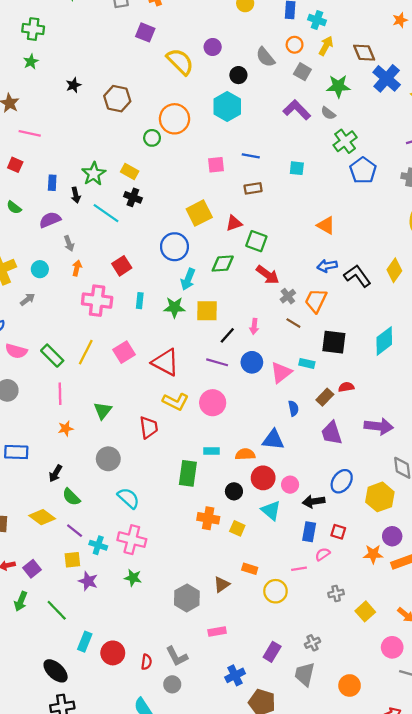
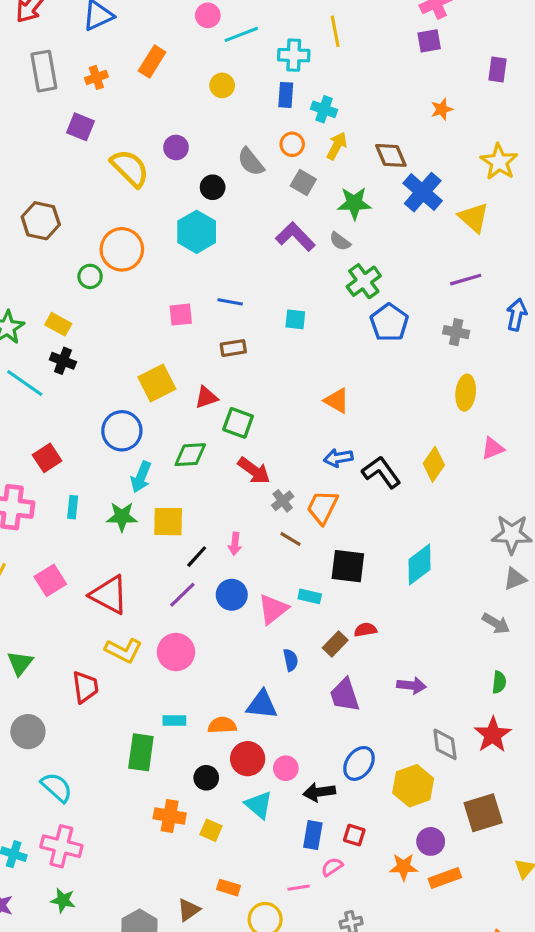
purple line: (217, 362) -> (182, 595), turned -60
purple arrow: (379, 426) -> (412, 685), size x0.7

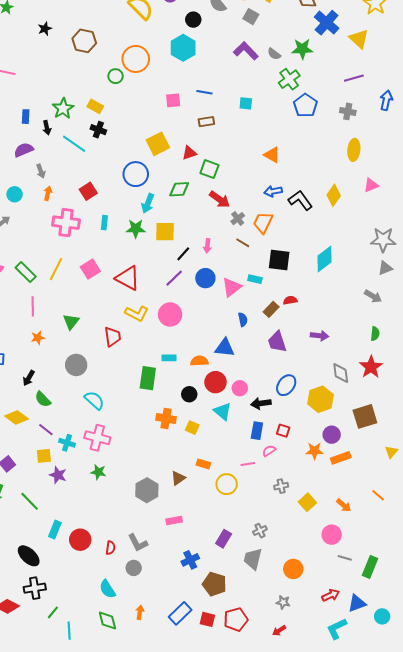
green star: (354, 203) -> (302, 49), moved

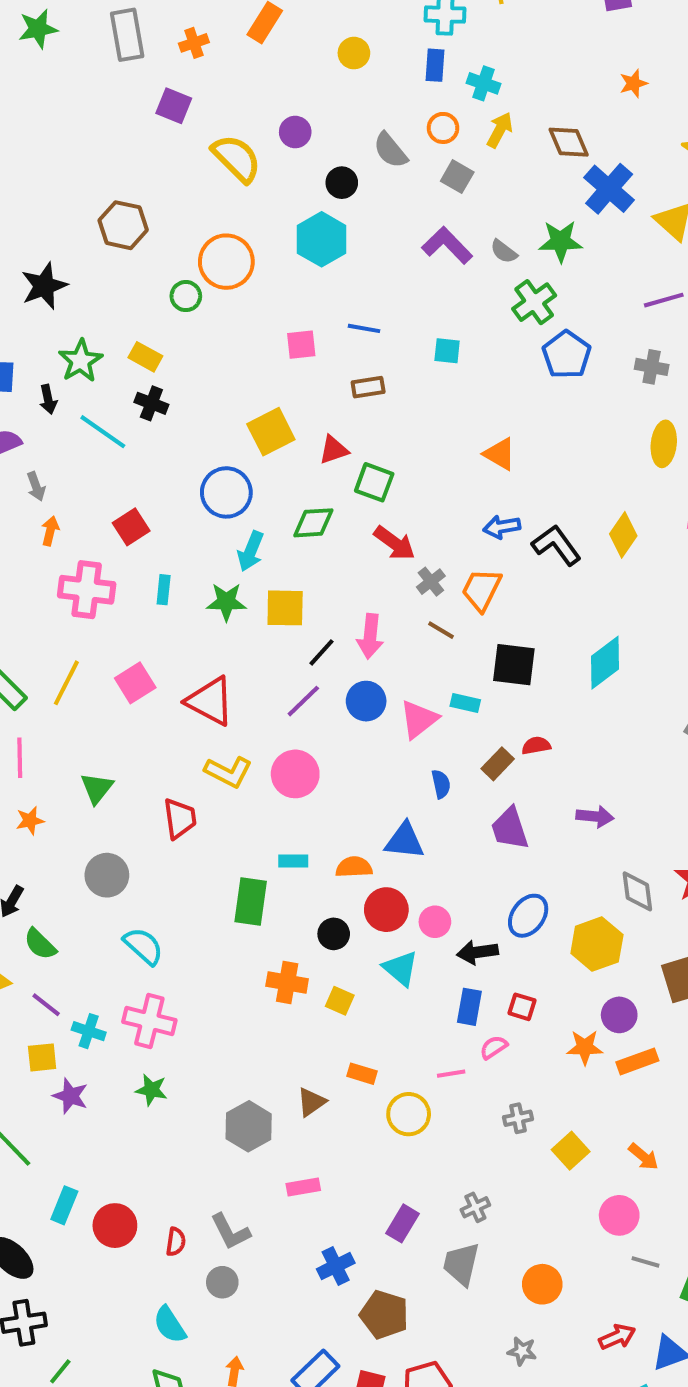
black star: (45, 29) -> (44, 286), moved, size x1.6
pink arrow: (207, 246) -> (370, 636), size x1.5

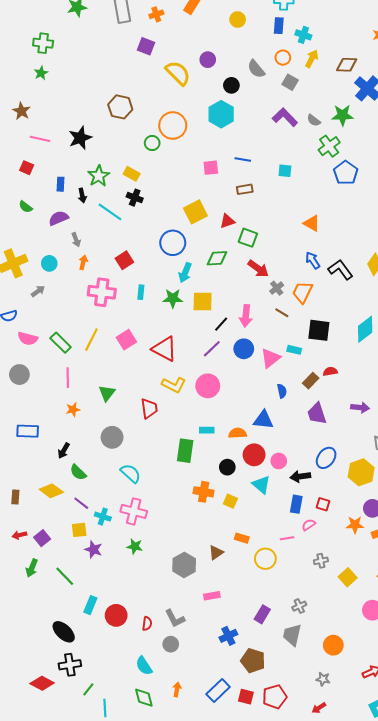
brown diamond: (569, 142) -> (347, 65), turned -65
blue arrow: (502, 527) -> (313, 260), turned 66

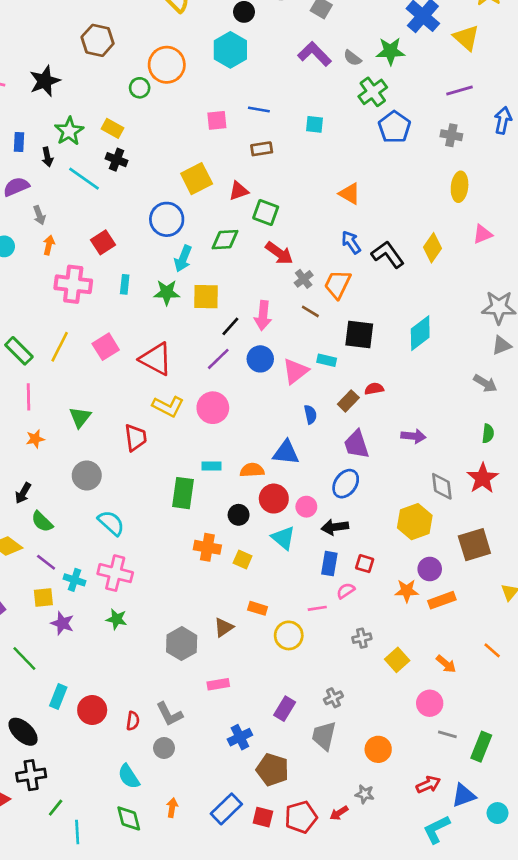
blue ellipse: (326, 458) -> (346, 484), moved
red arrow: (319, 708) -> (339, 813), moved

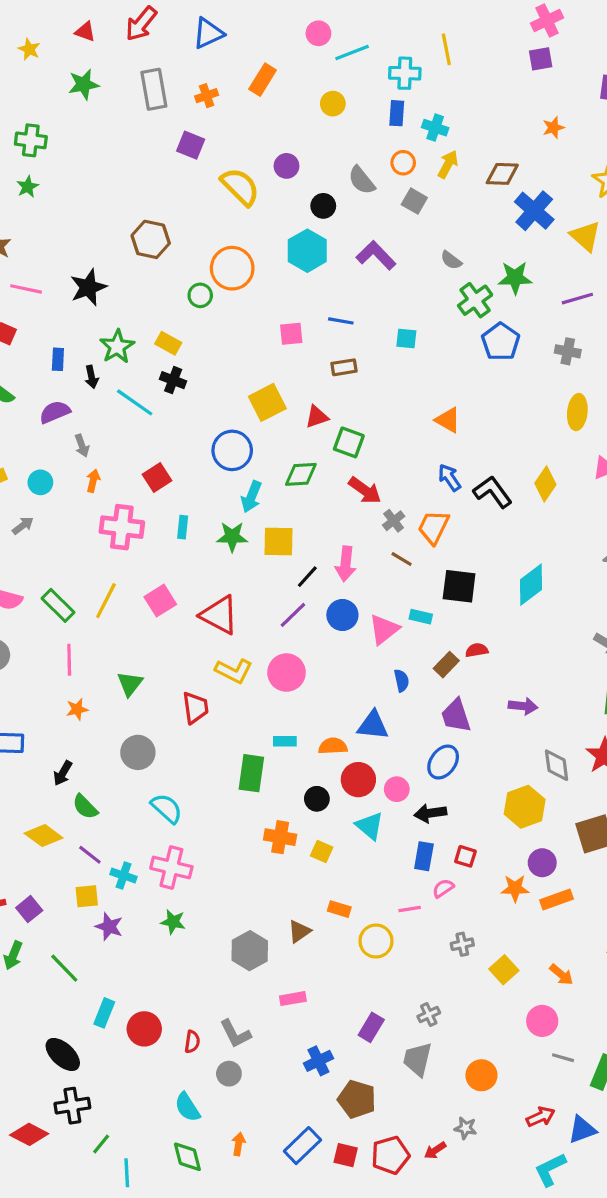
green star: (390, 51) -> (515, 278), moved
purple L-shape: (314, 54) -> (376, 255), moved

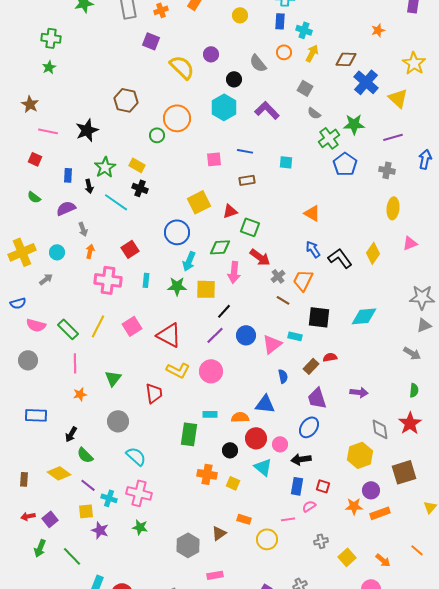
gray square: (414, 201) -> (305, 88), moved
pink arrow: (346, 564) -> (234, 272), moved
cyan diamond: (531, 585) -> (364, 316), turned 32

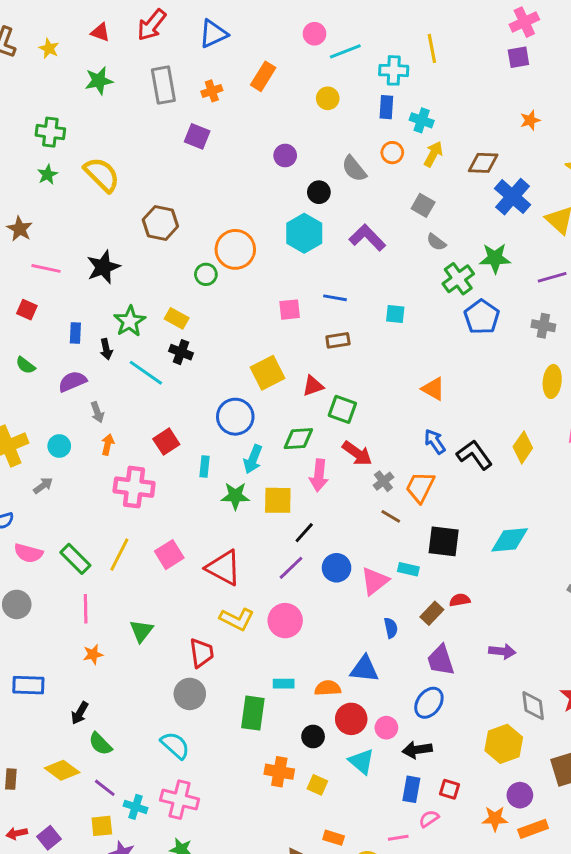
yellow semicircle: (182, 67) -> (102, 175), moved
cyan rectangle: (146, 280) -> (204, 467), moved
gray circle: (118, 421) -> (190, 694), moved

